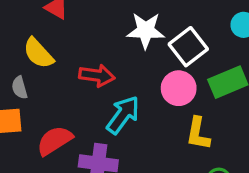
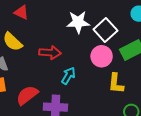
cyan arrow: (123, 115) -> (68, 76), size x0.7

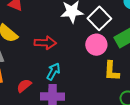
cyan arrow: (68, 76) -> (53, 71), moved
red semicircle: (27, 95) -> (24, 86), size x0.7

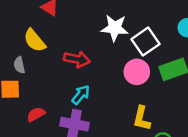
yellow L-shape: (112, 71) -> (142, 118), moved
red semicircle: (24, 86) -> (36, 114), moved

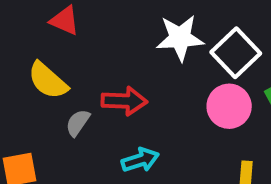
gray semicircle: (19, 65) -> (78, 123), moved, turned 56
cyan arrow: (81, 95) -> (140, 160), turned 42

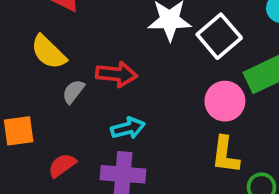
pink circle: (229, 106) -> (225, 101), moved

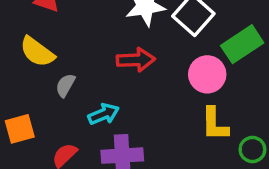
red arrow: (116, 74) -> (136, 60), moved
cyan arrow: (128, 128) -> (104, 114), moved

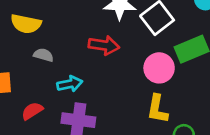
yellow semicircle: (37, 52) -> (26, 24), turned -36
gray semicircle: (65, 85) -> (43, 55), turned 66

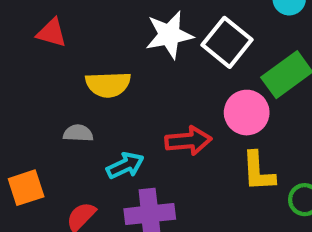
yellow semicircle: (26, 24) -> (108, 84), moved
red arrow: (104, 45) -> (188, 141), moved

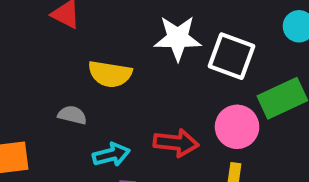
white square: (227, 42) -> (231, 56), turned -30

